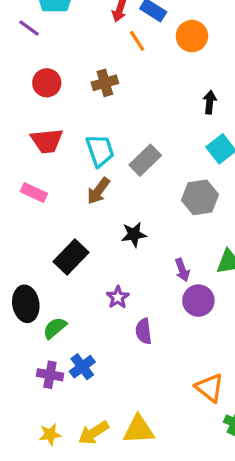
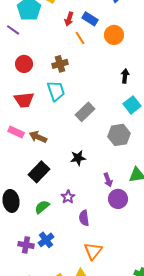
cyan trapezoid: (100, 151) -> (56, 91), moved
brown arrow: (98, 191) -> (38, 137), moved, turned 78
green semicircle: (55, 328) -> (42, 207), moved
orange triangle: (210, 388) -> (93, 251), moved, turned 30

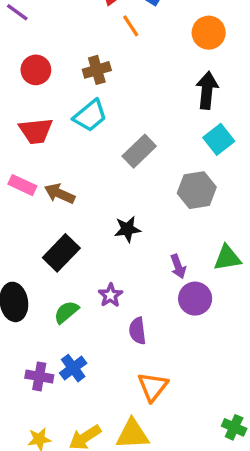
orange circle: (114, 35) -> (209, 33), moved
black arrow: (125, 76) -> (207, 90), size x1.5
cyan trapezoid: (56, 91) -> (90, 116), turned 70

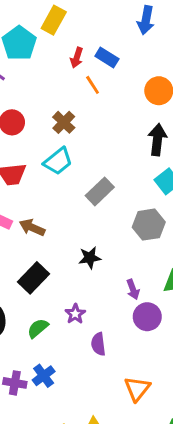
brown cross: (97, 70) -> (64, 122), turned -30
orange triangle: (153, 387) -> (137, 389), moved

